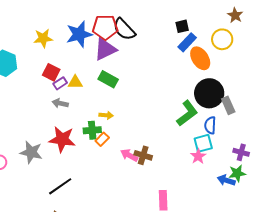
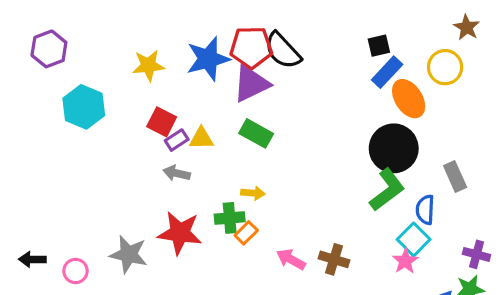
black circle: (209, 93) -> (394, 148), moved
cyan square: (203, 143) -> (414, 239), turned -30
brown cross: (143, 155) -> (334, 259), moved

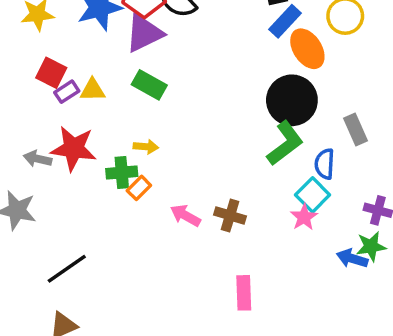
gray arrow: (177, 173) -> (38, 159), moved
red star: (180, 233) -> (74, 148), moved

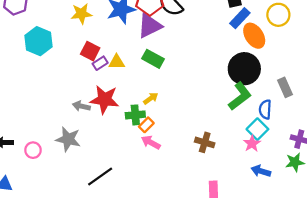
yellow arrow: (146, 147) -> (151, 98), turned -40
pink arrow: (185, 215) -> (151, 142), moved
blue arrow: (352, 258) -> (261, 171), moved

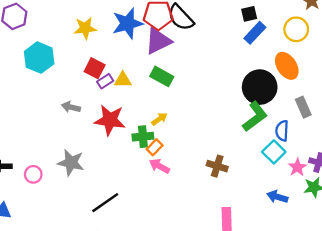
orange ellipse: (254, 36) -> (287, 66), moved
gray arrow: (81, 106) -> (71, 107), moved
pink star: (252, 144) -> (297, 167), moved

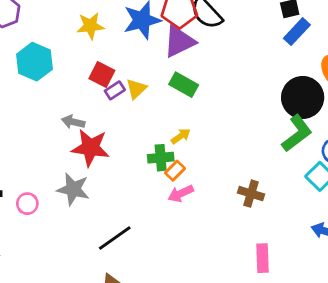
yellow triangle: (123, 80) -> (136, 89), turned -42
red star: (110, 120) -> (90, 148), moved
pink arrow: (159, 166) -> (181, 194), turned -54

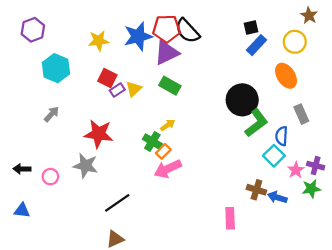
black circle: (303, 98) -> (242, 100), moved
gray arrow: (73, 122) -> (51, 114), moved, turned 119
green cross: (161, 158) -> (152, 142), turned 36
pink arrow: (181, 194) -> (168, 169), size x1.4
brown cross: (251, 194) -> (256, 190), moved

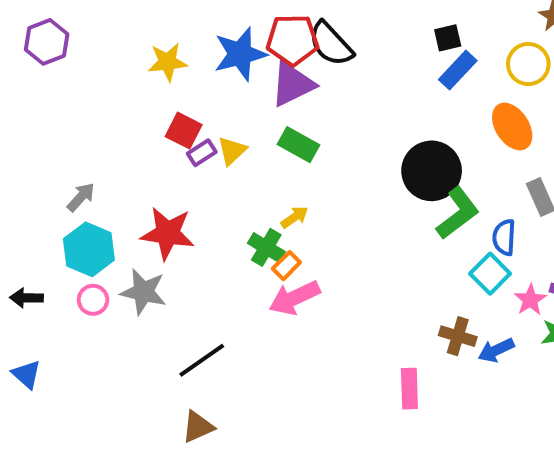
cyan hexagon: (56, 68) -> (89, 249), moved
pink circle: (50, 177) -> (93, 300), moved
blue arrow: (277, 197) -> (496, 350), turned -42
blue triangle: (22, 211) -> (26, 374), turned 35

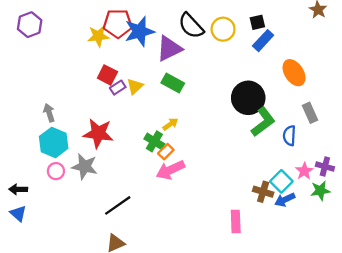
red pentagon: (292, 40) -> (118, 23), moved
yellow circle: (528, 64) -> (223, 29), moved
gray arrow: (81, 197) -> (49, 113), turned -60
cyan square: (490, 274) -> (281, 181), moved
black arrow: (26, 298) -> (18, 189), moved

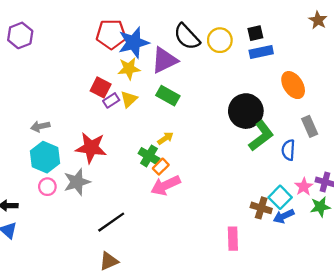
yellow star: (98, 36) -> (129, 69), moved
blue rectangle: (263, 41) -> (261, 52), turned 35
gray arrow: (49, 113) -> (40, 126), turned -84
gray star: (85, 167) -> (77, 182), turned -30

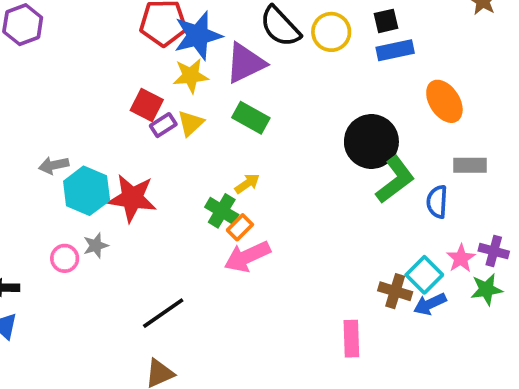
gray rectangle: (310, 126) -> (470, 165), turned -66
cyan hexagon: (45, 157) -> (87, 191), moved
gray star: (77, 182) -> (96, 246), moved, size x0.6

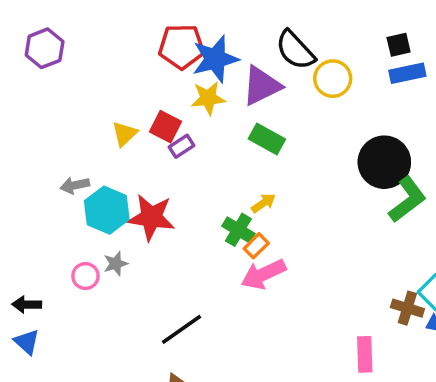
yellow circle: (331, 32) -> (333, 79), moved
yellow triangle: (191, 123) -> (125, 134), moved

